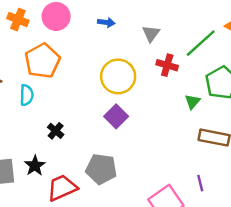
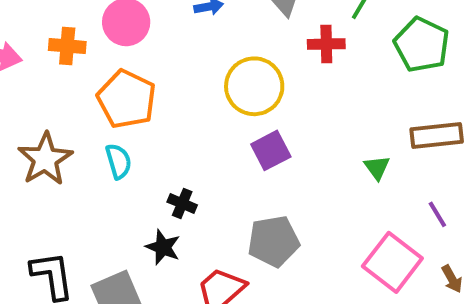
green triangle: (192, 102) -> (377, 168), moved
purple square: (116, 116) -> (271, 150), turned 35
black star: (35, 166) -> (163, 247), moved

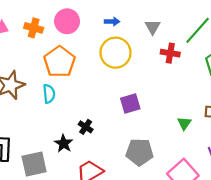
yellow circle: (254, 86) -> (115, 53), moved
black cross: (182, 203) -> (86, 127), moved
gray pentagon: (273, 241) -> (140, 152), moved

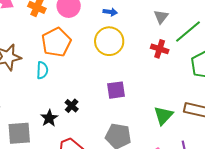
gray triangle: (153, 27) -> (161, 17), moved
green triangle: (184, 123) -> (163, 116), size x1.5

